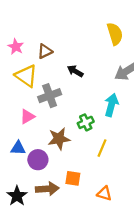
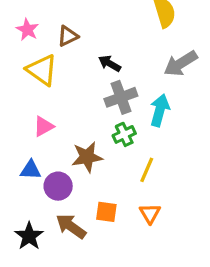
gray cross: (50, 96) -> (121, 97), moved
brown arrow: (47, 189) -> (71, 226), turned -140
orange triangle: (104, 194) -> (150, 213), moved, turned 42

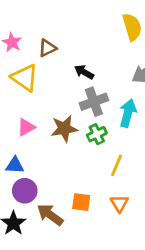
brown star: (87, 157) -> (64, 129), moved
purple circle: (58, 186) -> (25, 191), moved

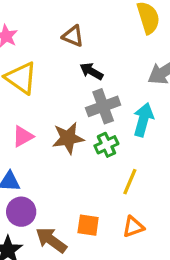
brown triangle: (47, 48) -> (73, 36), moved, turned 48
orange triangle: (119, 203) -> (133, 227), turned 42

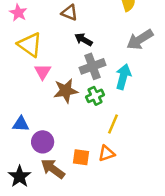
pink triangle: (23, 136) -> (43, 72), moved, turned -30
purple circle: (21, 212) -> (43, 142), moved
orange triangle: (133, 227) -> (107, 153), moved

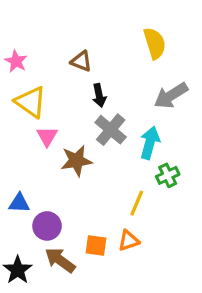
black arrow: (84, 40) -> (99, 95), turned -132
gray cross: (92, 66) -> (111, 130), turned -30
green cross: (95, 96) -> (168, 175), moved

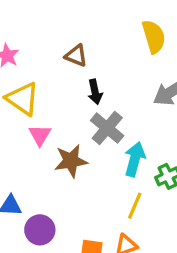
cyan arrow: (150, 143) -> (135, 159), moved

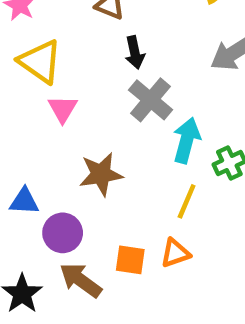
brown star: (71, 161) -> (101, 174), moved

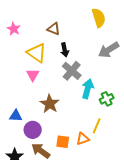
yellow triangle: (40, 62) -> (37, 53), moved
brown star: (101, 174) -> (50, 104), turned -30
yellow line: (187, 201) -> (97, 126), moved

